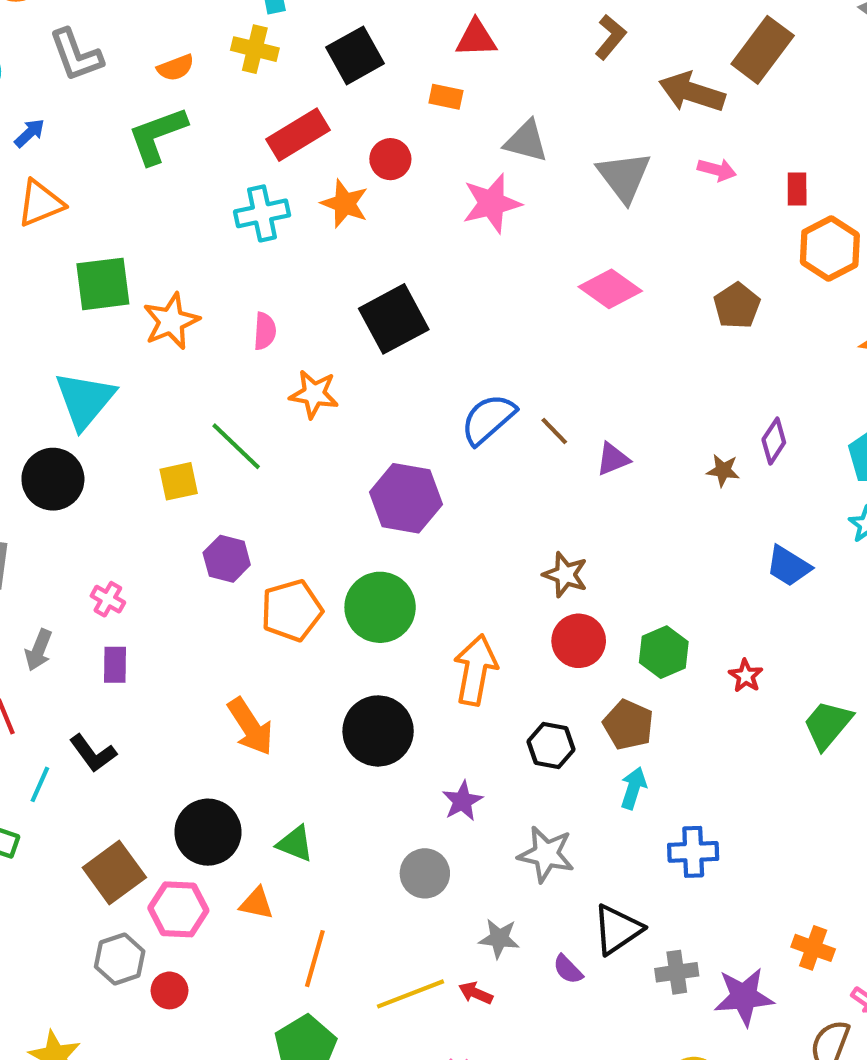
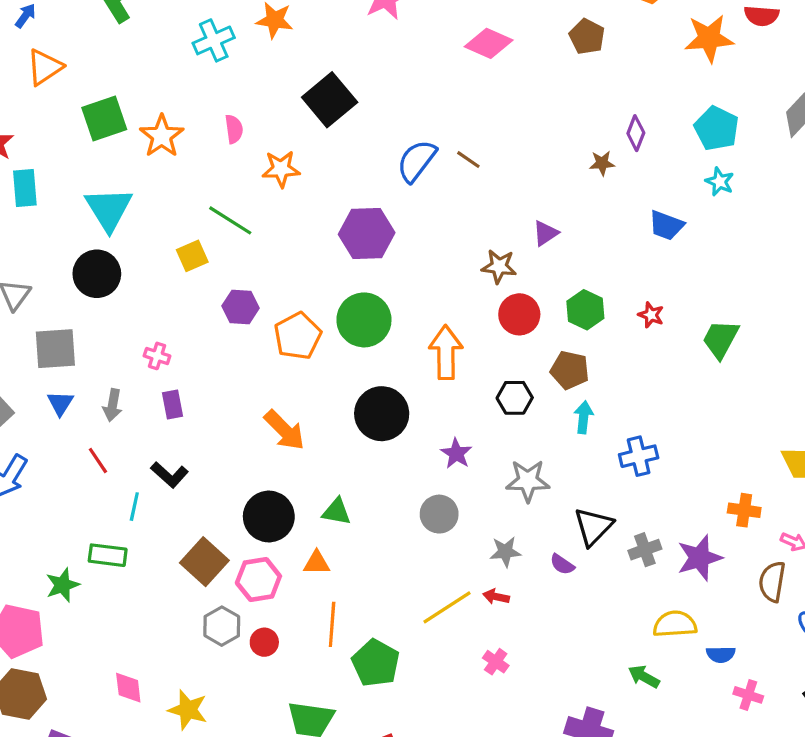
purple triangle: (613, 459) -> (545, 233), moved
orange line: (315, 959) -> (332, 624), moved

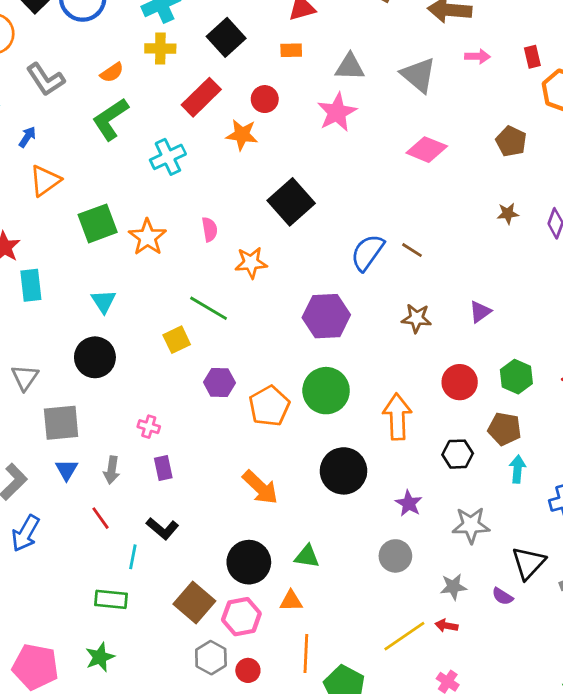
cyan cross: (214, 40) -> (168, 157), moved
brown star: (602, 163) -> (508, 213), moved
cyan triangle: (109, 209) -> (104, 301), size x0.6
brown star: (499, 266) -> (416, 318), moved
green star: (62, 585) -> (100, 657), moved

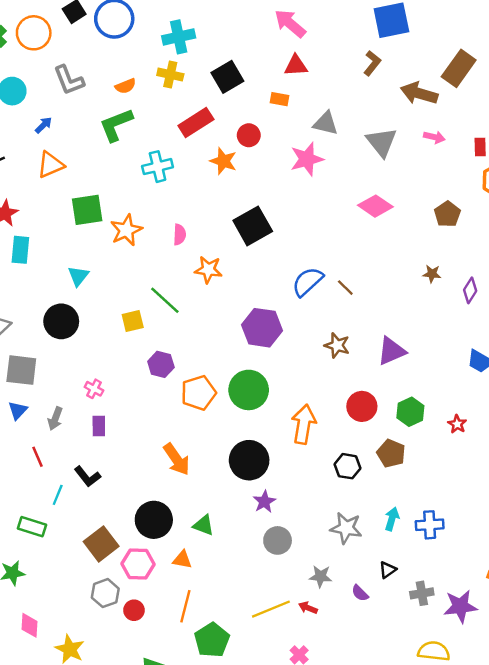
purple triangle: (480, 312) -> (391, 351), size x1.5
cyan arrow: (517, 469) -> (392, 519), moved
purple star: (409, 503) -> (264, 502), moved
black triangle: (528, 563) -> (388, 570), size x0.6

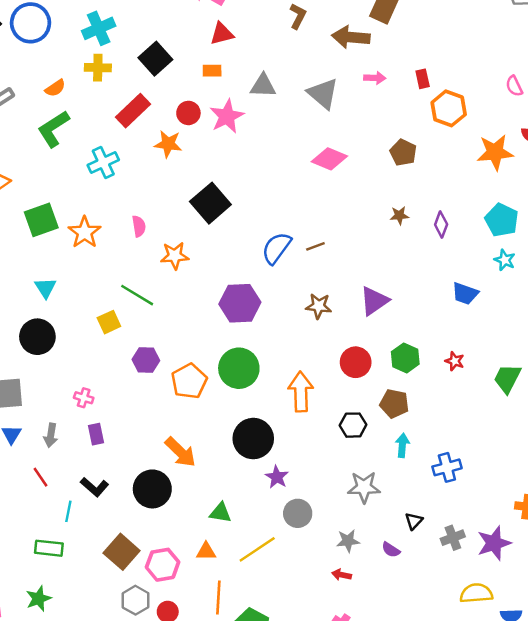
pink star: (307, 159) -> (227, 116), moved
brown line: (345, 288) -> (315, 246), turned -54
cyan arrow: (392, 519) -> (402, 445), moved
black circle: (154, 520) -> (152, 489), moved
yellow line: (271, 609) -> (257, 549), moved

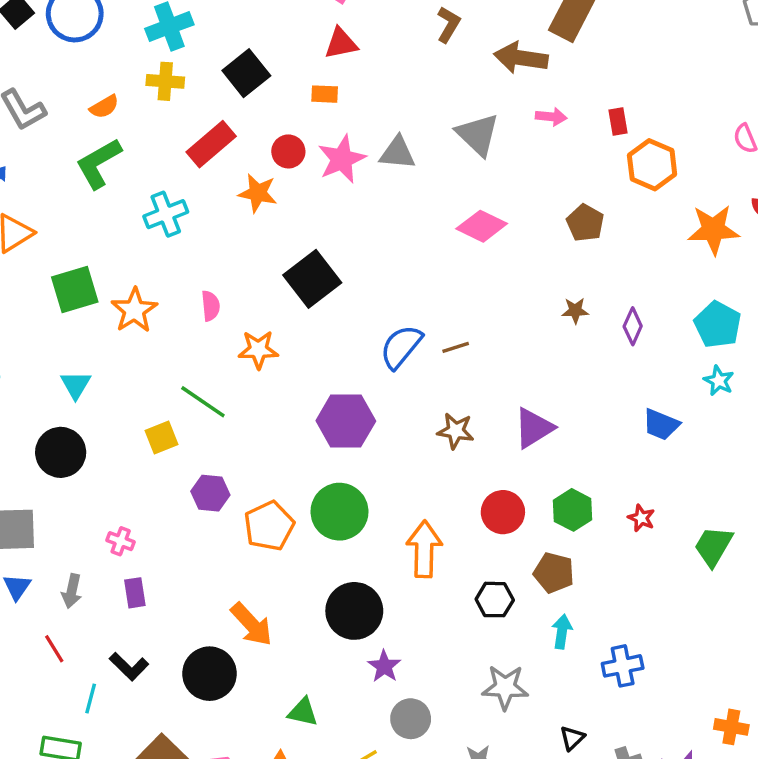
gray triangle: (263, 86) -> (397, 153), moved

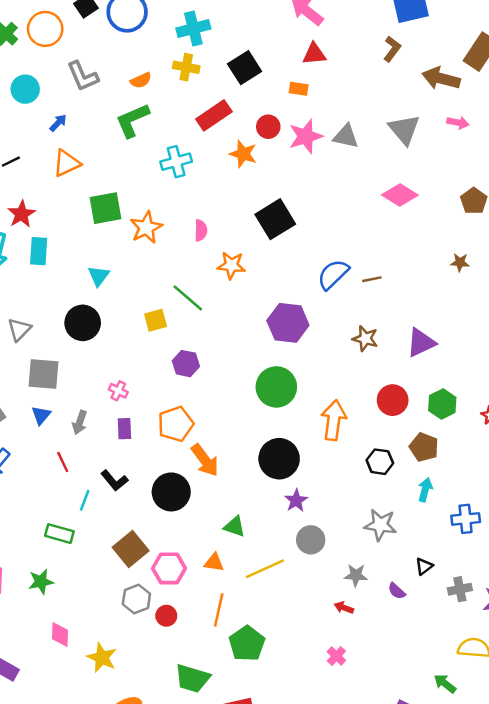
orange pentagon: (269, 526) -> (176, 424), moved

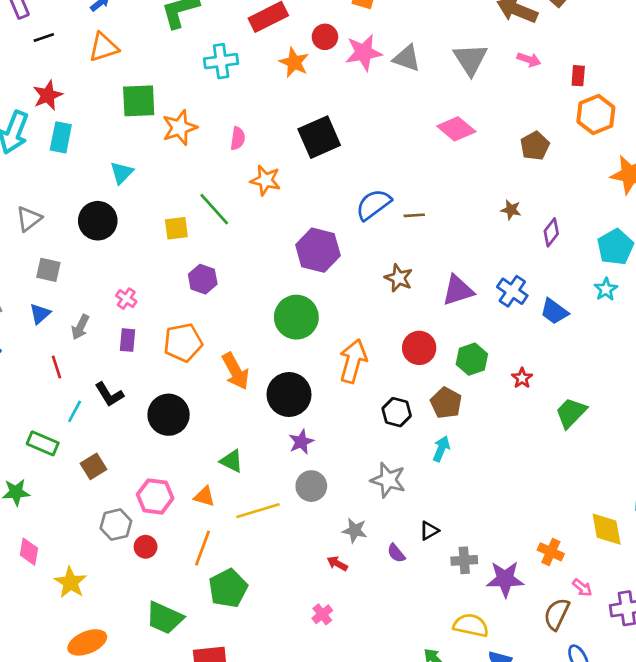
gray square: (43, 374) -> (48, 270), size x0.7
orange arrow: (205, 460) -> (236, 371), moved
blue cross: (466, 519) -> (512, 291), moved, turned 32
brown square: (131, 549) -> (93, 466), moved, size x0.7

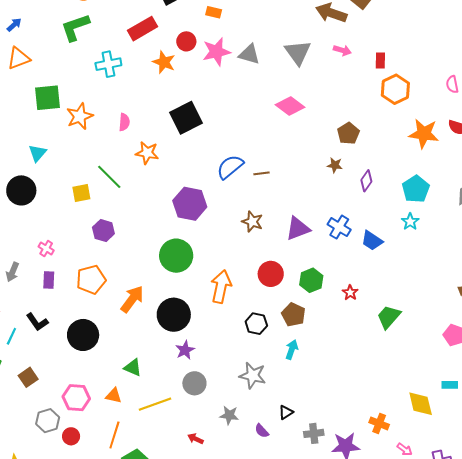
brown pentagon: (535, 146) -> (348, 133), moved
orange arrow: (236, 371) -> (132, 299), turned -112
red arrow: (337, 564) -> (195, 439), moved

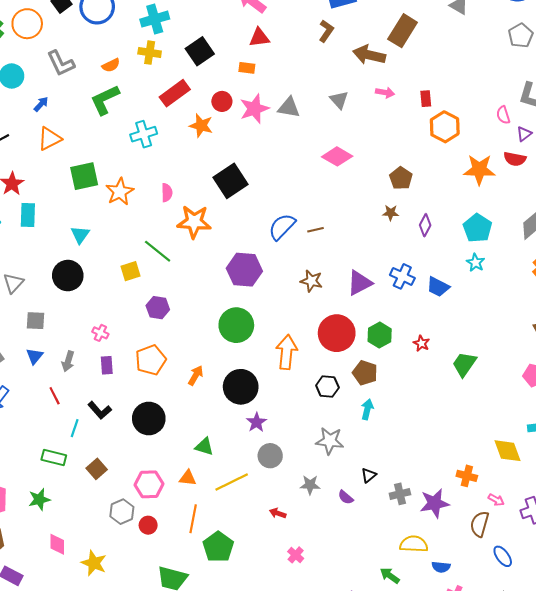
gray triangle: (298, 53) -> (339, 100), size x0.7
orange star: (147, 153) -> (194, 222), size x1.4
red circle: (271, 274) -> (337, 333), size x1.4
orange arrow: (132, 299) -> (196, 375), size x0.7

